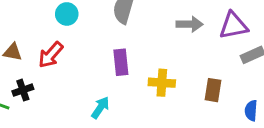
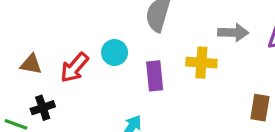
cyan circle: (67, 14) -> (115, 53), moved
yellow cross: (162, 83) -> (201, 63), moved

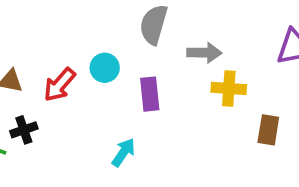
gray arrow: (233, 32) -> (204, 53), moved
yellow cross: (201, 63) -> (229, 88), moved

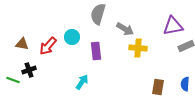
gray arrow: (204, 53) -> (125, 29), turned 30
brown rectangle: (268, 130) -> (158, 87), moved

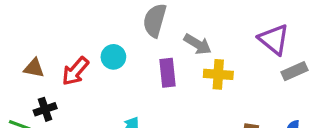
purple triangle: (173, 26) -> (274, 39), turned 50
purple rectangle: (96, 51) -> (167, 73), moved

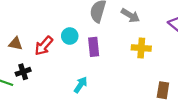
gray arrow: (198, 44) -> (130, 15), moved
purple rectangle: (167, 73) -> (94, 47), moved

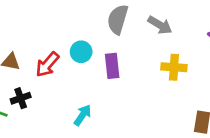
cyan arrow: (81, 85) -> (83, 115), moved

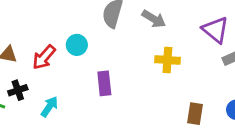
purple rectangle: (112, 66) -> (104, 83), moved
cyan arrow: (83, 115) -> (49, 107), moved

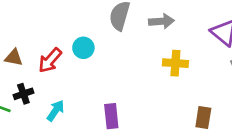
gray arrow: (154, 19) -> (161, 21), turned -35
purple rectangle: (104, 83) -> (111, 116), moved

